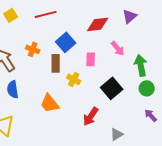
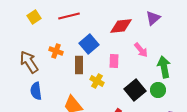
green circle: (147, 88) -> (158, 90), moved

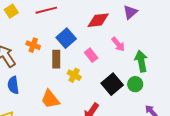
pink rectangle: (114, 61) -> (91, 55), turned -40

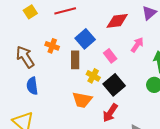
pink arrow: (118, 44) -> (137, 45), turned -105
black square: (112, 84) -> (114, 85), moved
orange trapezoid: (50, 99) -> (82, 100), moved, turned -40

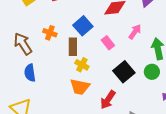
yellow cross: (93, 76) -> (82, 65), moved
black square: (114, 85) -> (124, 72), moved

